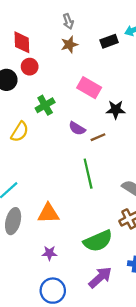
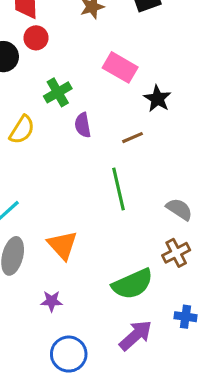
black star: (116, 110) -> (157, 99), turned 30
purple semicircle: (77, 128) -> (83, 125), moved, turned 49
orange triangle: (48, 213) -> (62, 245), turned 50
purple star: (49, 253) -> (52, 301), moved

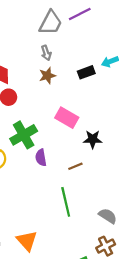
green cross: (58, 92) -> (24, 135), size x1.4
black star: (157, 99) -> (93, 139), turned -30

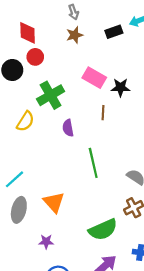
black star: (93, 139) -> (120, 87), moved
purple semicircle: (41, 158) -> (68, 128), moved
brown line: (75, 166) -> (103, 113), moved, turned -64

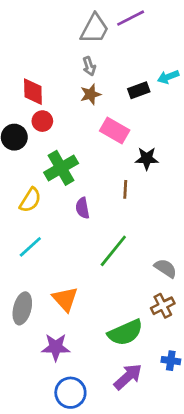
pink rectangle: (94, 78) -> (115, 130), moved
green line: (93, 163) -> (113, 251), turned 52
cyan line: (14, 179) -> (30, 247), moved
purple star: (46, 242) -> (56, 347), size x1.5

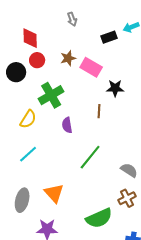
brown star: (91, 94) -> (68, 58), moved

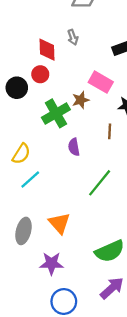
gray arrow: (72, 19) -> (73, 37), moved
red diamond: (30, 38) -> (47, 50), moved
brown star: (68, 58) -> (81, 100), moved
yellow semicircle: (28, 119) -> (21, 154), moved

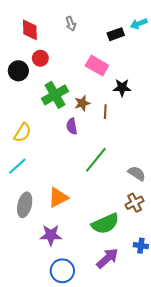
red diamond: (47, 50) -> (30, 30), moved
brown star: (81, 100) -> (82, 103), moved
cyan line: (30, 179) -> (17, 166), moved
orange triangle: (59, 223) -> (58, 197), turned 45

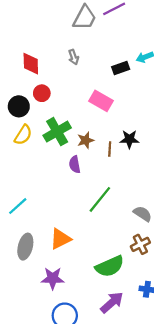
black star: (122, 88) -> (129, 139), moved
yellow semicircle: (23, 133) -> (23, 135), moved

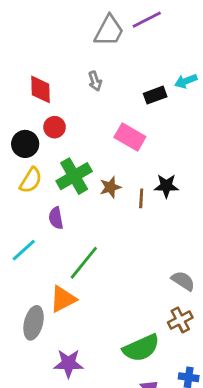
purple semicircle: (75, 164) -> (56, 218), moved
green line: (100, 199) -> (84, 263), moved
cyan line: (18, 206) -> (24, 250), moved
orange triangle: (60, 239) -> (63, 299), moved

